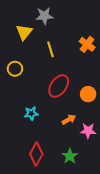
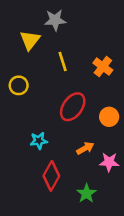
orange cross: (87, 44) -> (103, 67), moved
red diamond: (36, 154) -> (51, 176), moved

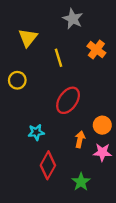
gray star: (55, 20) -> (73, 19), moved, turned 30
orange cross: (103, 67) -> (96, 50), moved
orange circle: (109, 117) -> (102, 125), moved
orange arrow: (85, 148) -> (80, 139), turned -49

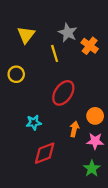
gray star: (73, 19) -> (68, 33), moved
red diamond: (48, 165) -> (45, 153), turned 40
green star: (81, 182) -> (92, 169), moved

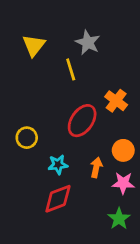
orange cross: (90, 46) -> (116, 101), moved
yellow circle: (16, 74) -> (27, 138), moved
cyan star: (34, 122) -> (58, 165), moved

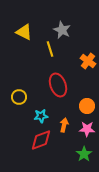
yellow triangle: (34, 45) -> (24, 32), turned -42
orange cross: (116, 101) -> (88, 61), moved
red ellipse: (82, 121) -> (58, 85), turned -55
orange arrow: (96, 167) -> (64, 125), moved

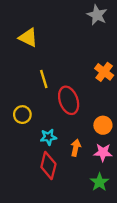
gray star: (62, 30) -> (97, 15), moved
yellow line: (50, 49) -> (44, 79), moved
red diamond: (41, 140) -> (48, 166), turned -55

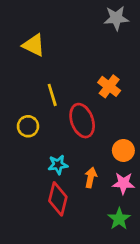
gray star: (97, 15) -> (116, 18), turned -30
orange cross: (104, 72) -> (109, 86), moved
yellow circle: (22, 115) -> (28, 126), moved

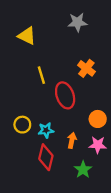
gray star: (116, 18) -> (77, 22), moved
yellow circle: (28, 126) -> (22, 125), moved
green star: (119, 219) -> (83, 170), moved

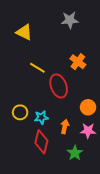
yellow line: (41, 75) -> (37, 68), turned -42

